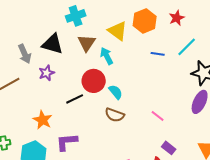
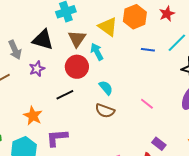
red circle: (94, 81) -> (77, 67), moved
pink line: (158, 116) -> (147, 104), moved

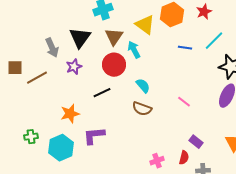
black triangle: (43, 40) -> (80, 38), turned 50
orange star: (33, 116) -> (70, 114), turned 30

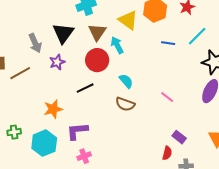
pink cross: (157, 161) -> (84, 156), moved

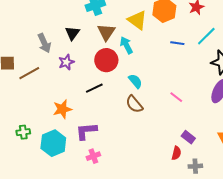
black triangle: (63, 33) -> (72, 33), size x0.7
brown semicircle: (125, 104) -> (134, 104), turned 30

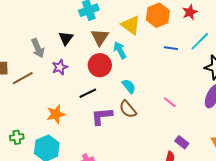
purple L-shape: (86, 131) -> (102, 116), moved

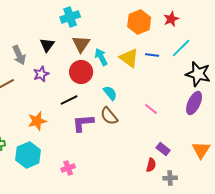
yellow triangle: (131, 25) -> (129, 58), moved

